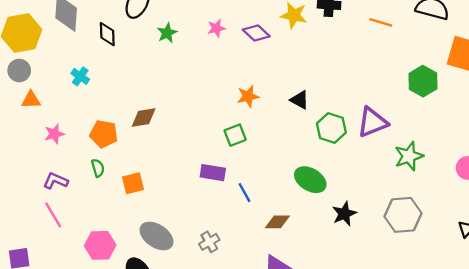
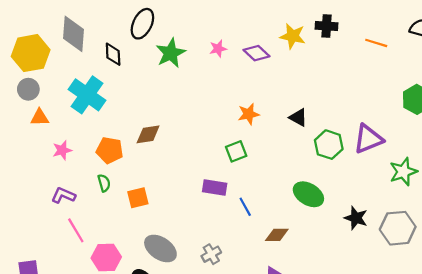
green star: (167, 33) -> (171, 53), size x1.5
cyan cross: (80, 76) -> (87, 95), size x2.0
black star: (344, 214) -> (356, 218), moved, turned -30
pink line: (53, 215) -> (76, 230), moved

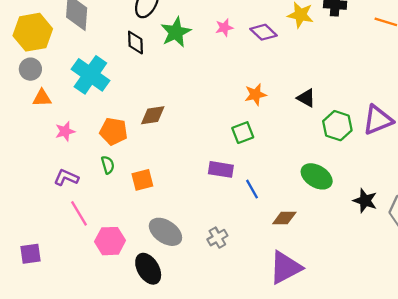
black diamond: (113, 54) -> (135, 43), moved

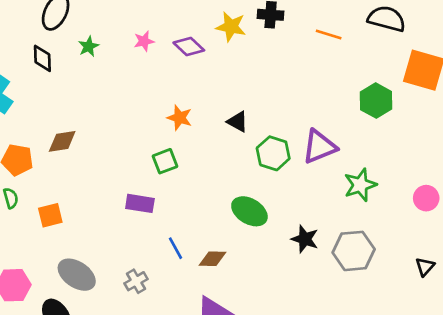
green star: (176, 32) -> (89, 46), size x0.6
orange star: (255, 94) -> (180, 118), turned 30
blue line: (252, 189) -> (176, 248), moved

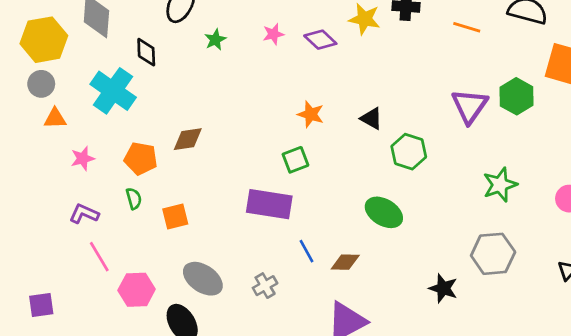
black diamond: (42, 58) -> (146, 52), moved
purple triangle: (319, 147) -> (470, 106), moved, turned -33
purple rectangle: (140, 203) -> (269, 204), size x1.5
black star: (305, 239) -> (443, 288), moved

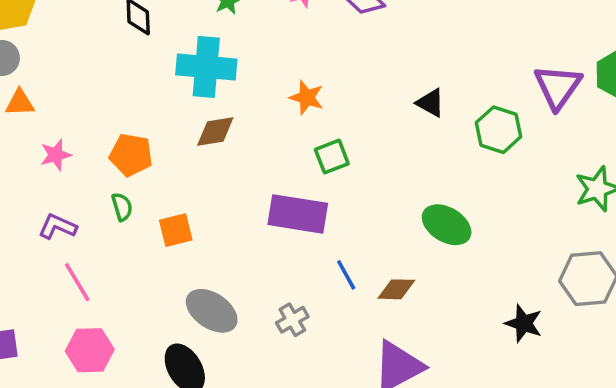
cyan cross: (113, 91) -> (206, 67), moved, turned -30
orange star: (311, 114) -> (307, 97), moved
brown diamond: (188, 139) -> (215, 131), moved
green hexagon: (409, 152) -> (499, 130), moved
pink hexagon: (137, 290) -> (90, 350), moved

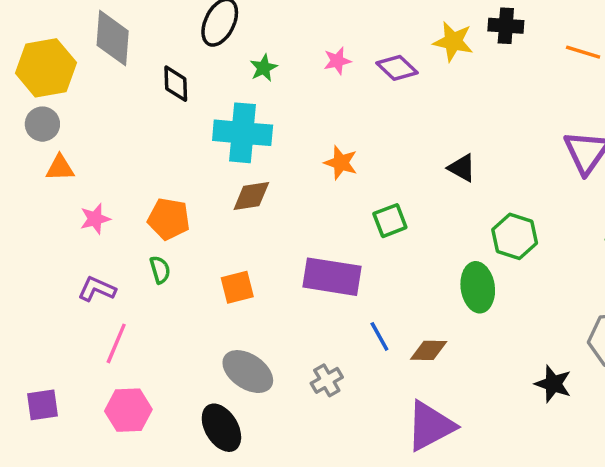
green hexagon: (499, 130) -> (515, 236), moved
green square: (332, 157) -> (390, 221), moved
green ellipse: (447, 225) -> (478, 287), turned 51
orange square: (176, 230) -> (237, 287), moved
pink line: (77, 282) -> (116, 343), turned 54

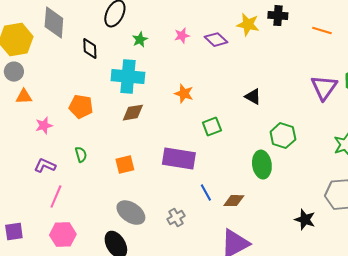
orange pentagon: (169, 219) -> (81, 107), moved

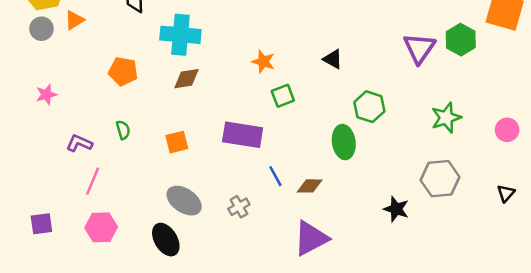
orange star: (184, 94) -> (263, 62), moved
orange triangle: (24, 97) -> (74, 20), moved, turned -30
pink star: (44, 126) -> (46, 95), moved

